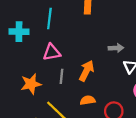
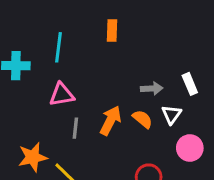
orange star: (31, 84) -> (33, 157), moved
orange semicircle: (88, 100) -> (143, 119), moved, turned 48

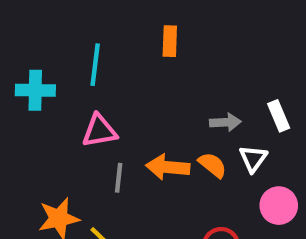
orange arrow: (110, 121) -> (168, 167), turned -112

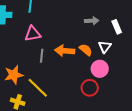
gray arrow: (225, 122) -> (92, 21), moved
pink circle: (279, 206) -> (100, 69), moved

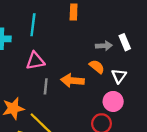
white rectangle: (117, 27) -> (125, 42), moved
orange semicircle: (86, 50) -> (97, 67), moved

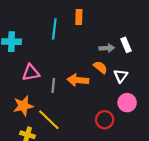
cyan line: (33, 25) -> (54, 29), moved
pink triangle: (35, 61) -> (31, 73), moved
pink circle: (113, 101) -> (127, 103), moved

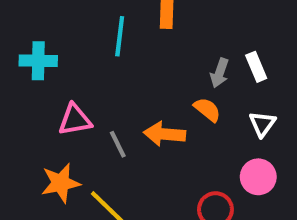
gray arrow: (107, 48) -> (220, 73), turned 112
white triangle: (121, 76) -> (262, 124), moved
gray line: (53, 85) -> (118, 144), turned -32

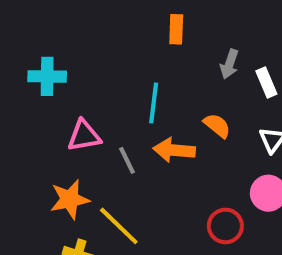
cyan line: (120, 36) -> (154, 103), moved
gray arrow: (220, 73) -> (229, 64), moved

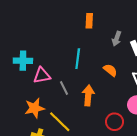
cyan cross: (47, 76) -> (23, 61), moved
orange arrow: (174, 150) -> (88, 95), moved, turned 90

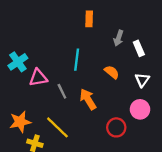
cyan cross: (23, 61) -> (18, 62), turned -36
orange arrow: (88, 95) -> (88, 99), turned -36
orange star: (35, 108) -> (20, 122), moved

